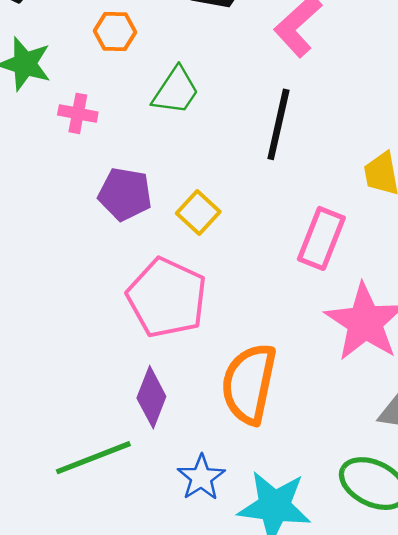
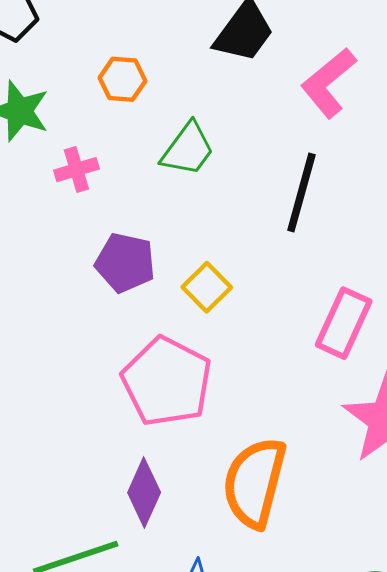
pink cross: (78, 113) -> (76, 170), turned -30

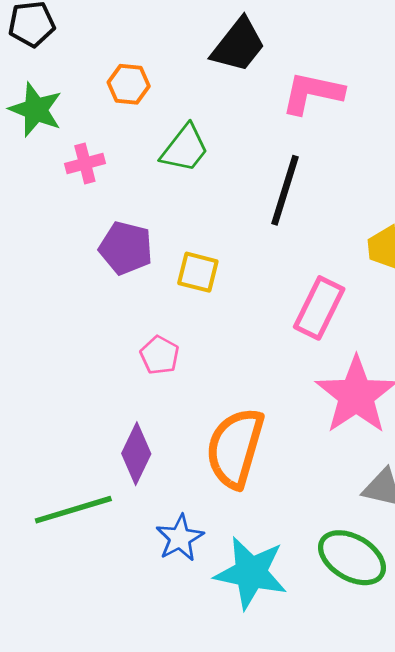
pink L-shape: (329, 83) -> (312, 93), turned 50
yellow square: (207, 287) -> (198, 272), turned -33
pink pentagon: (167, 382) -> (160, 355), size x0.5

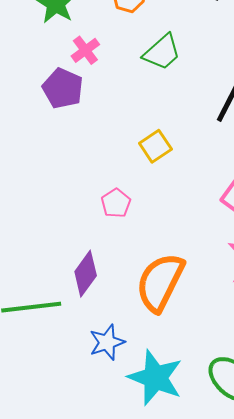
pink cross: (85, 164) -> (85, 50), turned -32
purple pentagon: (126, 248) -> (63, 88), moved
yellow square: (198, 272) -> (155, 146), turned 32

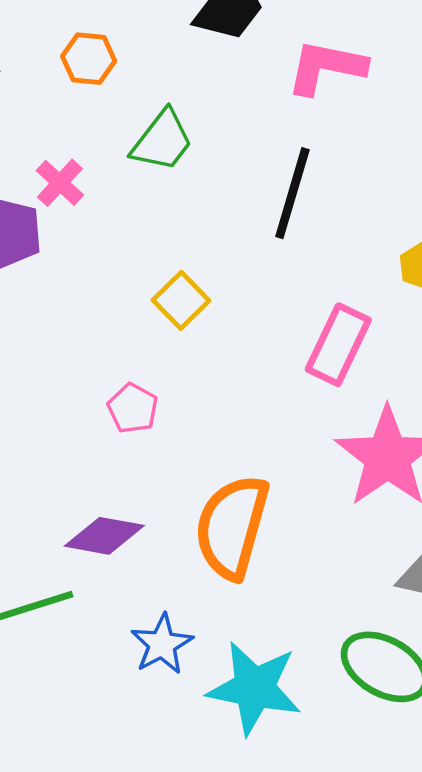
pink cross: (85, 50) -> (60, 183), moved
purple diamond: (86, 274) -> (104, 536), turned 75

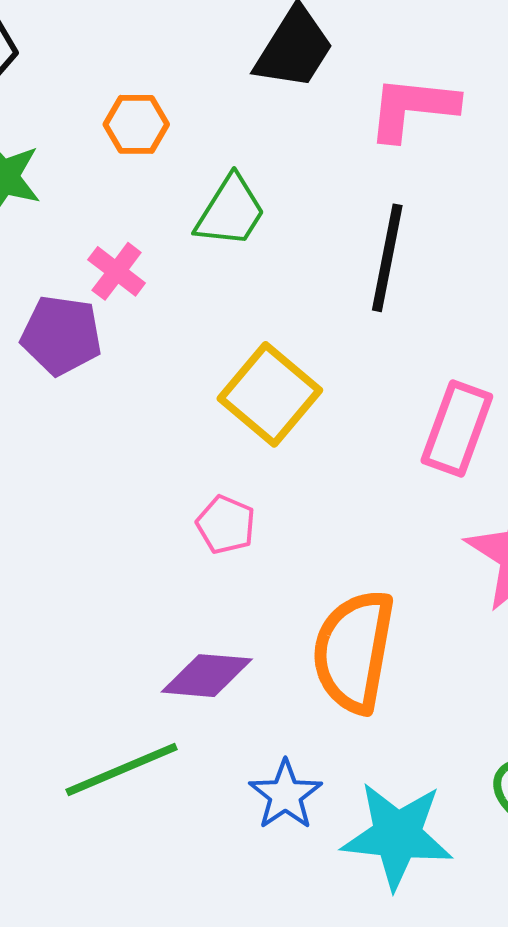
yellow square: (181, 300) -> (270, 394), size x1.5

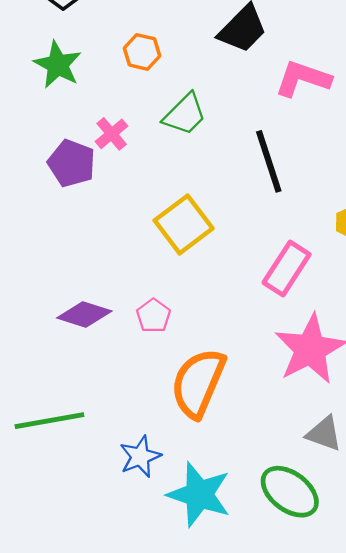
black line: (387, 258) -> (269, 161), turned -42
pink pentagon: (226, 525) -> (153, 316), moved
purple diamond: (207, 676) -> (84, 315), moved

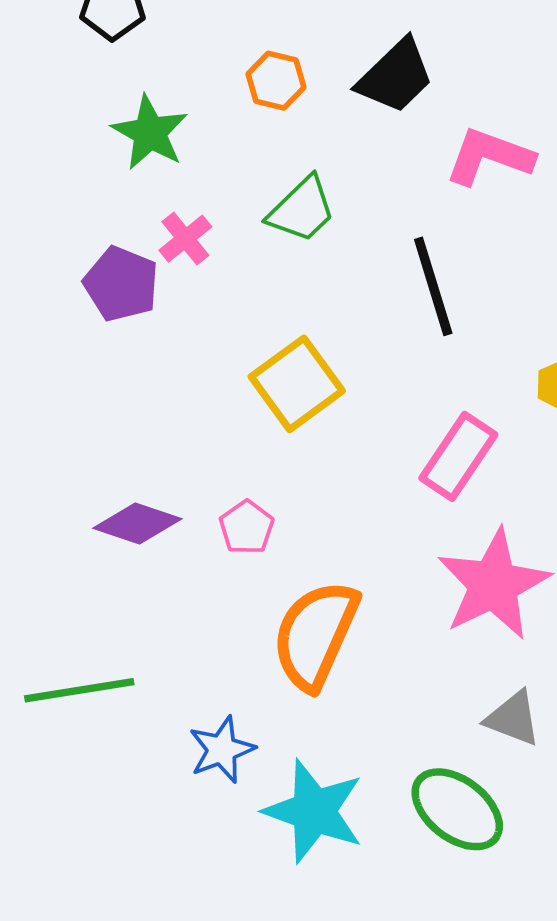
orange hexagon: (142, 52) -> (276, 81), moved
green star: (58, 65) -> (150, 133), moved

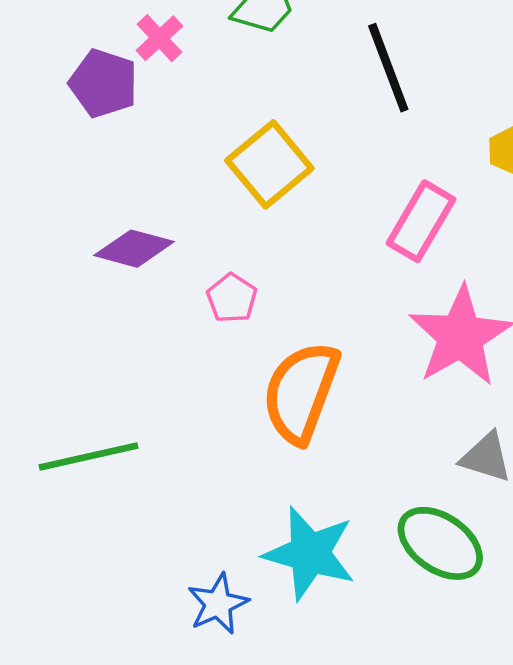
purple diamond: (137, 523) -> (134, 249), moved
blue star: (222, 750) -> (218, 604), moved

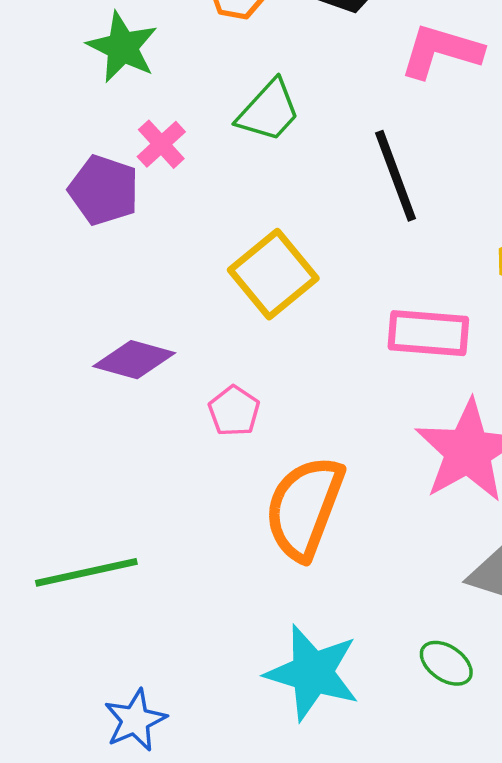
pink rectangle: (421, 221) -> (428, 333), turned 64
green ellipse: (440, 543) -> (446, 663), size x0.6
blue star: (218, 604) -> (135, 720), moved

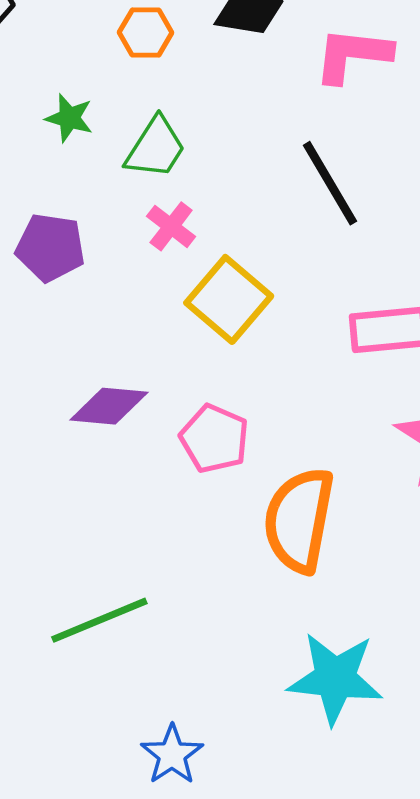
green star: (122, 47) -> (69, 118), moved, size x0.7
green trapezoid: (269, 111) -> (156, 148), moved
pink cross: (161, 144) -> (171, 226), moved
pink pentagon: (234, 411) -> (214, 439), size x1.4

